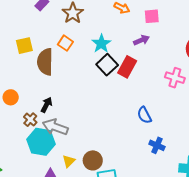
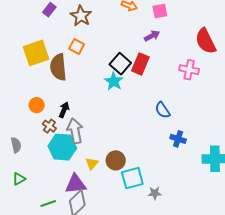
cyan star: (101, 44) -> (114, 81), moved
yellow square: (24, 46) -> (36, 53), size x1.5
orange circle: (11, 97) -> (37, 105), moved
gray arrow: (55, 127) -> (75, 131), turned 65

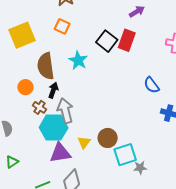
brown semicircle: (58, 67) -> (46, 66), moved
cyan star: (114, 81) -> (78, 60), moved
purple triangle: (76, 184) -> (60, 153), moved
gray star: (155, 193) -> (140, 168), moved

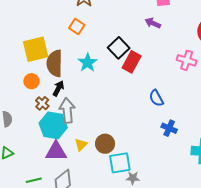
purple arrow: (137, 12) -> (153, 23), turned -133
yellow square: (22, 35) -> (36, 49), moved
red rectangle: (127, 40) -> (132, 62), moved

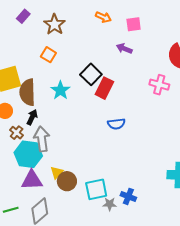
blue semicircle: (156, 98) -> (116, 124), moved, turned -66
blue cross: (169, 128) -> (128, 196), moved
brown circle: (105, 144) -> (67, 181), moved

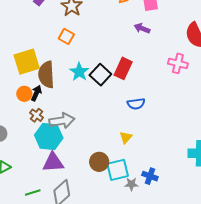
black square: (91, 74) -> (100, 75), moved
black arrow: (32, 117) -> (36, 93), moved
gray arrow: (42, 139) -> (62, 121), turned 90
yellow triangle: (57, 172) -> (126, 137), moved
brown circle: (67, 181) -> (99, 162), moved

